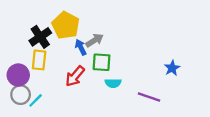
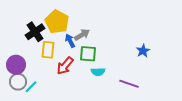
yellow rectangle: (39, 60) -> (48, 50), moved
blue star: (172, 68) -> (143, 51), moved

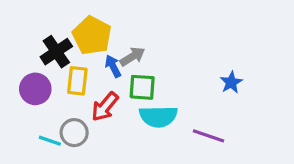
purple circle: (16, 65) -> (35, 89), moved
cyan semicircle: (98, 72) -> (158, 116), size x1.6
gray circle: (18, 82) -> (74, 133), moved
cyan line: (31, 87) -> (50, 141), turned 64

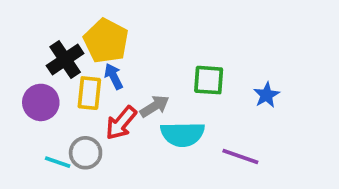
gray arrow: (132, 56) -> (155, 106), moved
blue arrow: (113, 66) -> (114, 76), moved
green square: (142, 87) -> (209, 80), moved

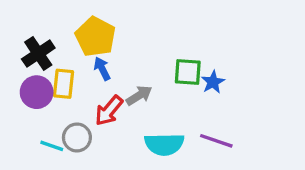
black cross: (65, 60) -> (38, 54), moved
yellow rectangle: (89, 93) -> (63, 84), moved
blue star: (266, 95) -> (213, 82), moved
cyan semicircle: (183, 134) -> (164, 144), moved

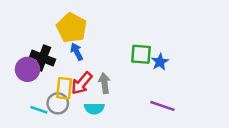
black cross: (38, 54) -> (43, 58), moved, turned -35
yellow rectangle: (63, 84) -> (64, 88), moved
gray arrow: (139, 95) -> (104, 83), moved, turned -66
cyan semicircle: (164, 144) -> (94, 108), moved, size x0.7

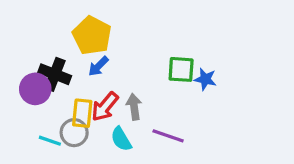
blue arrow: (77, 52) -> (98, 66), turned -108
blue star: (160, 62) -> (205, 79), turned -30
purple line: (162, 106) -> (168, 136), moved
cyan semicircle: (94, 108) -> (121, 139), turned 60

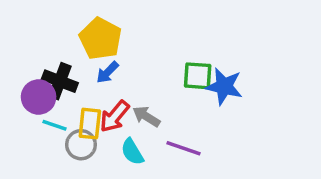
blue star: (205, 79) -> (224, 86), size x1.5
gray arrow: (134, 107) -> (146, 116), turned -50
cyan line: (50, 141) -> (54, 125), moved

